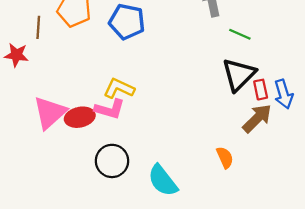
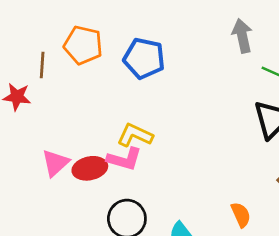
pink triangle: (50, 113) -> (55, 163), size x0.7
orange semicircle: (225, 157) -> (241, 215), moved

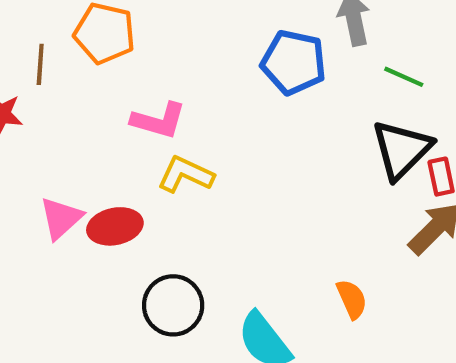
blue pentagon: (144, 58) -> (294, 62), moved
pink L-shape: (124, 159) -> (159, 120), moved

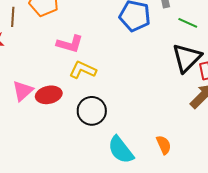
orange semicircle: (352, 299) -> (164, 145), moved
black circle: (173, 305) -> (92, 111), moved

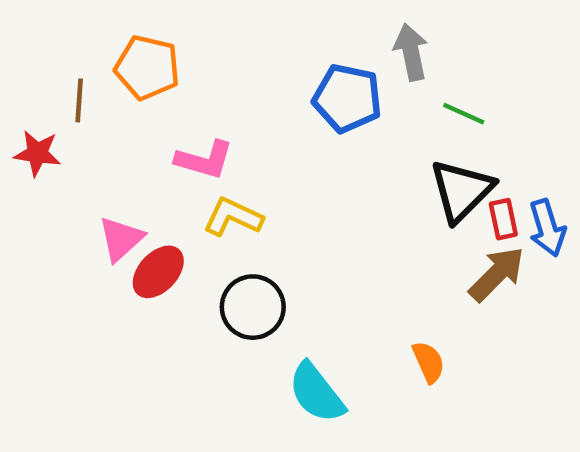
pink triangle: (23, 91) -> (121, 239), moved
red ellipse: (49, 95) -> (158, 272), turned -35
orange semicircle: (164, 145) -> (429, 362), moved

